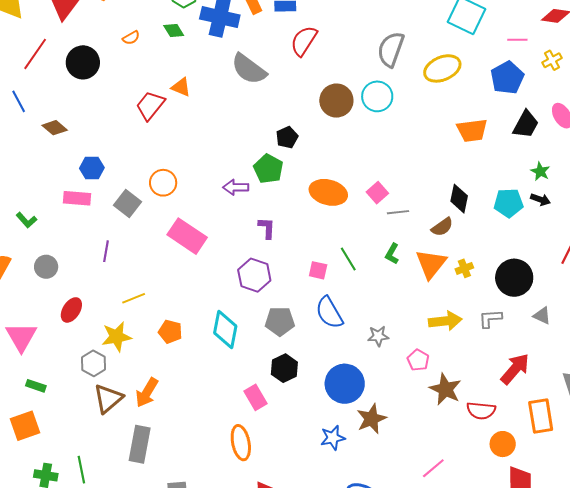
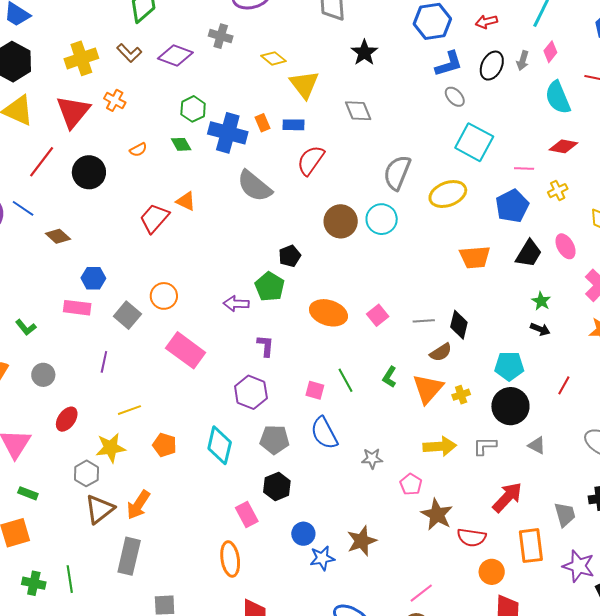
blue line: (19, 101) -> (23, 208), turned -30
cyan pentagon: (509, 203) -> (509, 366), moved
gray line: (398, 212) -> (424, 321), moved
blue circle: (345, 384) -> (303, 534), moved, size x0.6

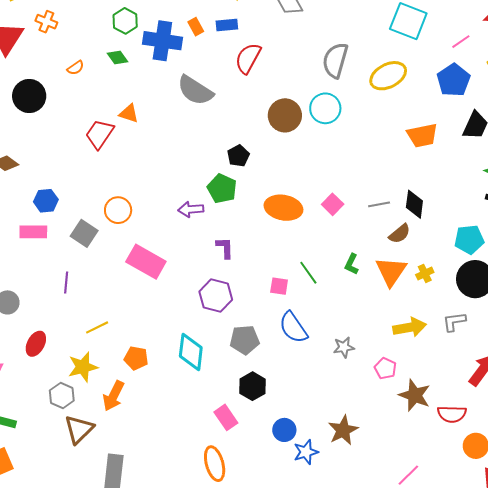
pink line: (524, 169) -> (461, 42), turned -30
orange arrow: (138, 505) -> (113, 396), moved

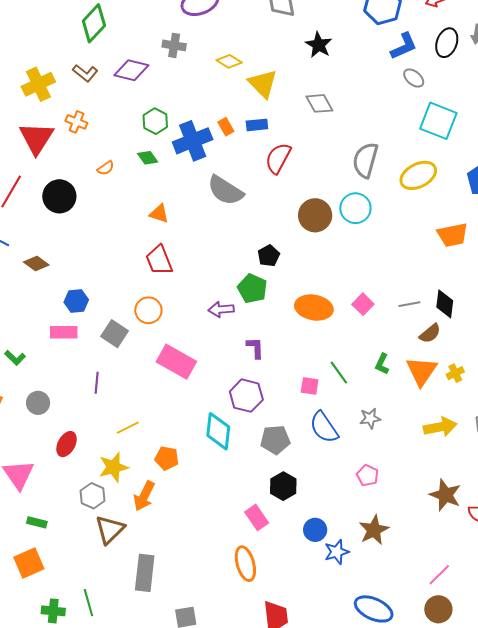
blue cross: (162, 41) -> (193, 141), turned -30
red trapezoid: (100, 134) -> (159, 260), moved, turned -56
gray star: (344, 347) -> (370, 418), moved
cyan diamond: (191, 352) -> (218, 431), moved
pink pentagon: (385, 368) -> (368, 475), moved

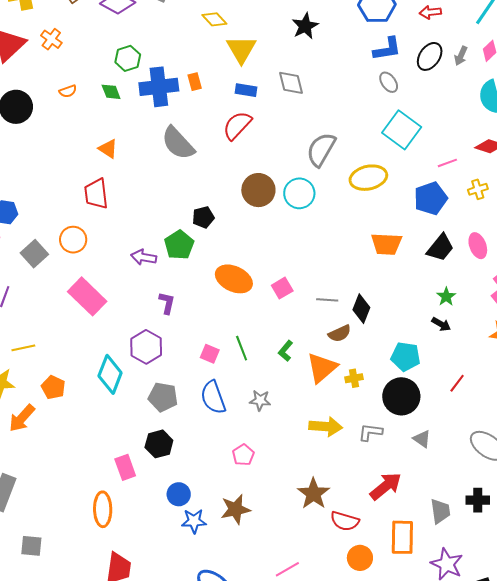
blue rectangle: (257, 125) -> (246, 90), moved

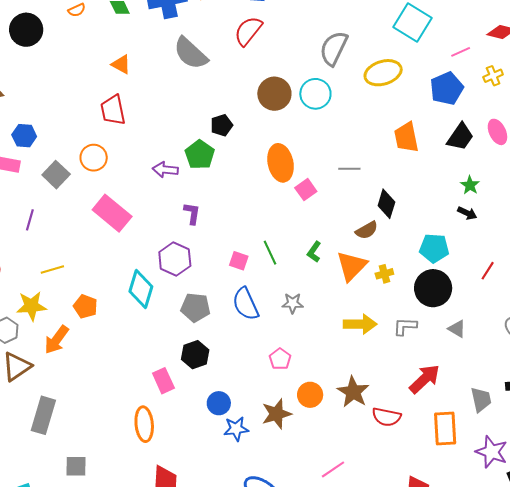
orange trapezoid: (386, 244) -> (406, 137), turned 80
orange ellipse: (234, 279) -> (281, 163), moved, turned 57
gray line: (327, 300) -> (349, 169), moved
orange circle: (360, 558) -> (310, 395), moved

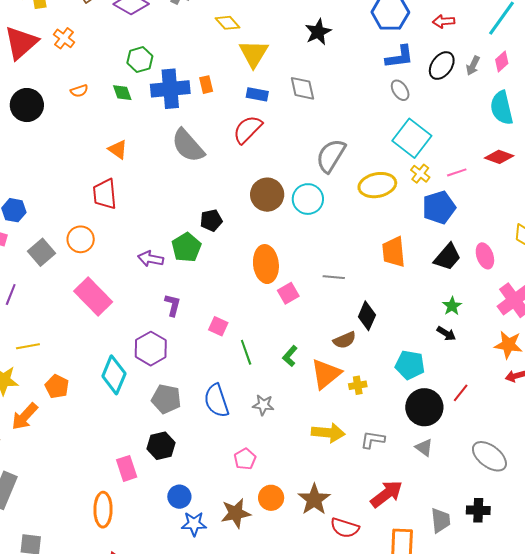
yellow cross: (493, 76) -> (420, 174), moved, turned -36
pink square: (239, 261) -> (218, 326), moved
black circle: (433, 288) -> (424, 407), moved

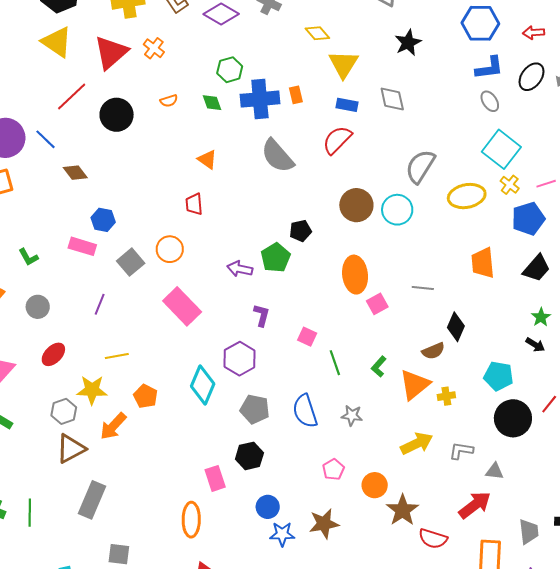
red trapezoid: (105, 194) -> (194, 204), size x0.7
yellow arrow: (328, 433) -> (417, 444), turned -32
gray triangle: (424, 448) -> (495, 471), moved, turned -30
orange circle: (271, 498) -> (375, 485), moved

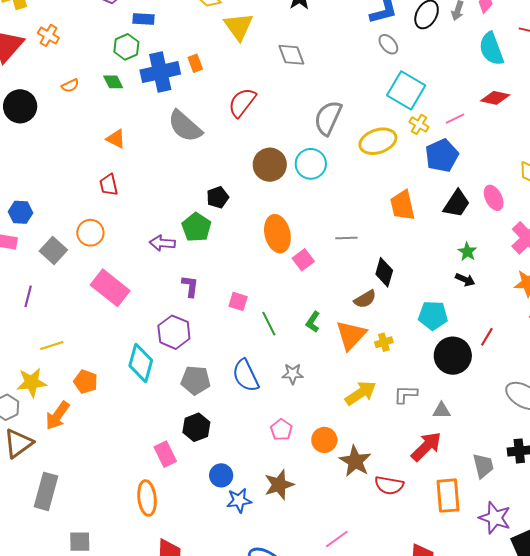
blue rectangle: (347, 105) -> (144, 19), moved

